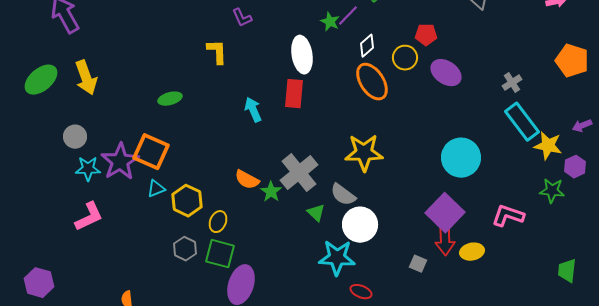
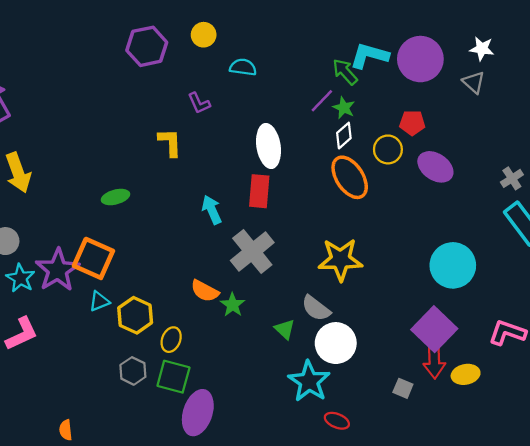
green star: (330, 22) -> (344, 108), moved
cyan star: (88, 169) -> (20, 278), turned 30
gray cross: (299, 173) -> (252, 251), moved
cyan star: (337, 258) -> (309, 381), turned 30

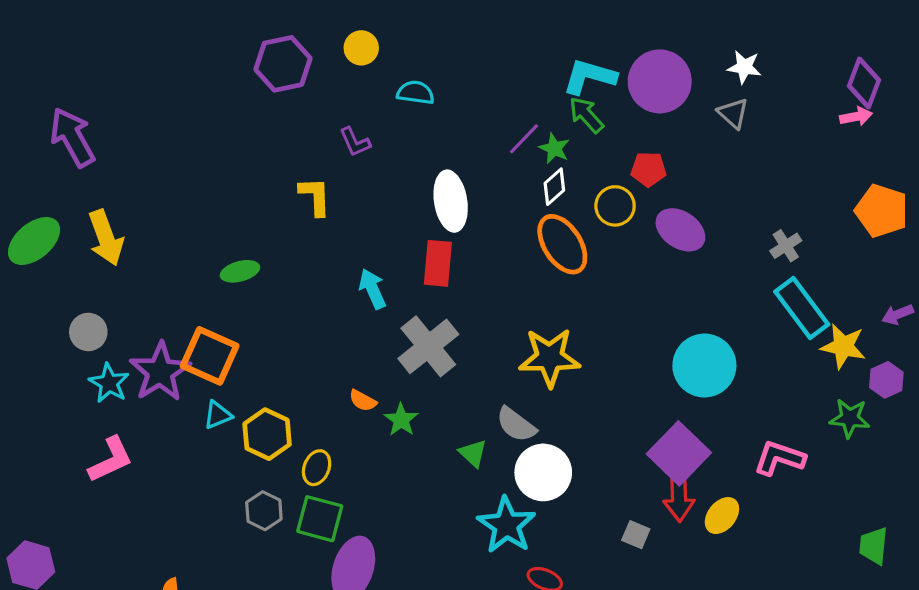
green arrow: (345, 72) -> (586, 115), moved
orange semicircle: (205, 291) -> (363, 401), size x0.7
yellow ellipse: (466, 374) -> (722, 516), turned -40

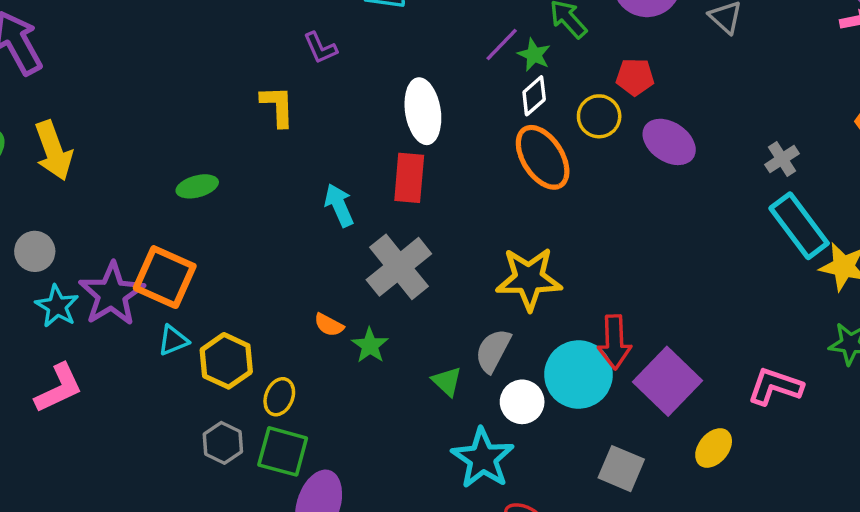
cyan circle: (704, 365) -> (579, 374), moved
gray semicircle: (516, 425) -> (493, 351), turned 81
white circle: (543, 472) -> (522, 402), size x0.7
red arrow: (679, 496) -> (614, 342), moved
gray square: (636, 535) -> (621, 469), size x1.5

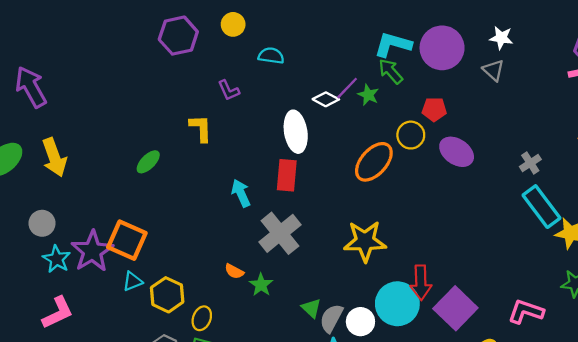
white diamond: (534, 96) -> (326, 99), moved, turned 70
orange ellipse: (543, 157) -> (374, 162), turned 75
green ellipse: (197, 186) -> (148, 162), moved, turned -30
gray semicircle: (493, 351) -> (331, 318), moved

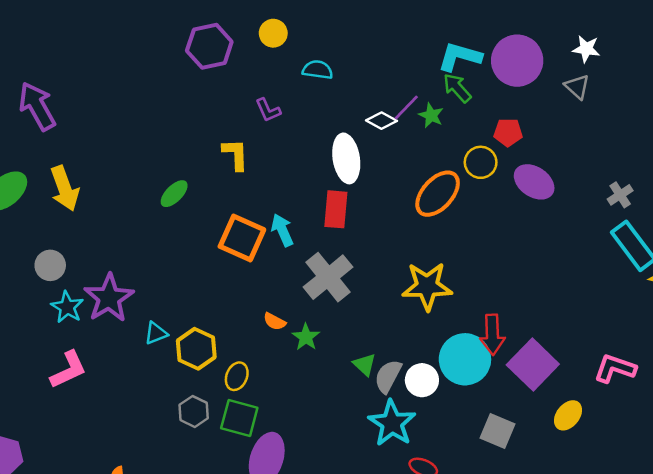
orange square: (127, 240) -> (242, 238), moved

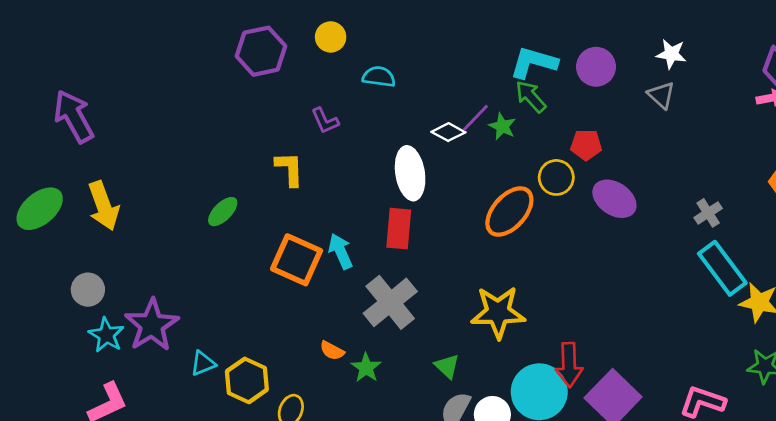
purple circle: (517, 61) -> (596, 67), size x0.7
green triangle: (365, 364) -> (447, 366), moved

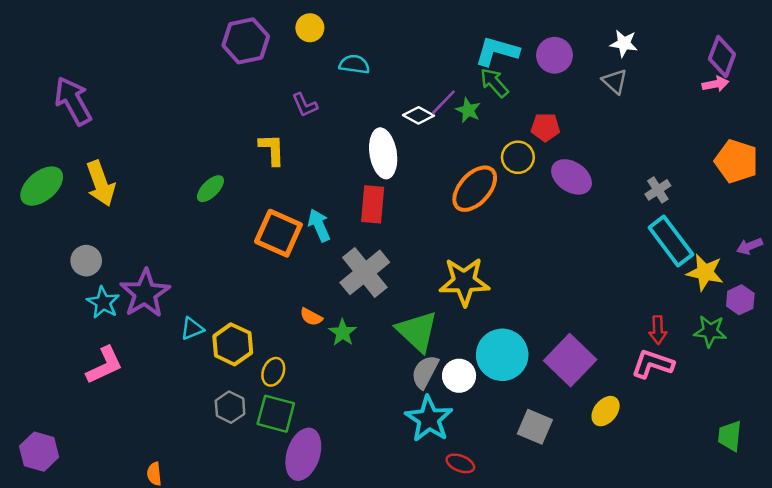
red arrow: (569, 365) -> (658, 330), moved, size x0.7
green triangle: (447, 366) -> (417, 331), size x1.8

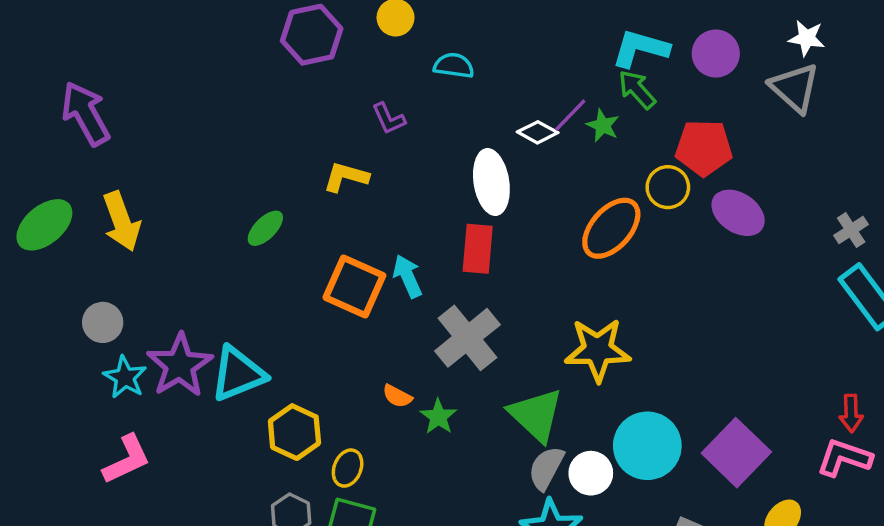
gray triangle: (615, 81) -> (795, 88), size x1.5
red pentagon: (545, 127) -> (704, 148), size x1.5
yellow L-shape: (272, 149) -> (346, 177), turned -72
cyan triangle: (192, 329) -> (238, 374), moved, size x1.8

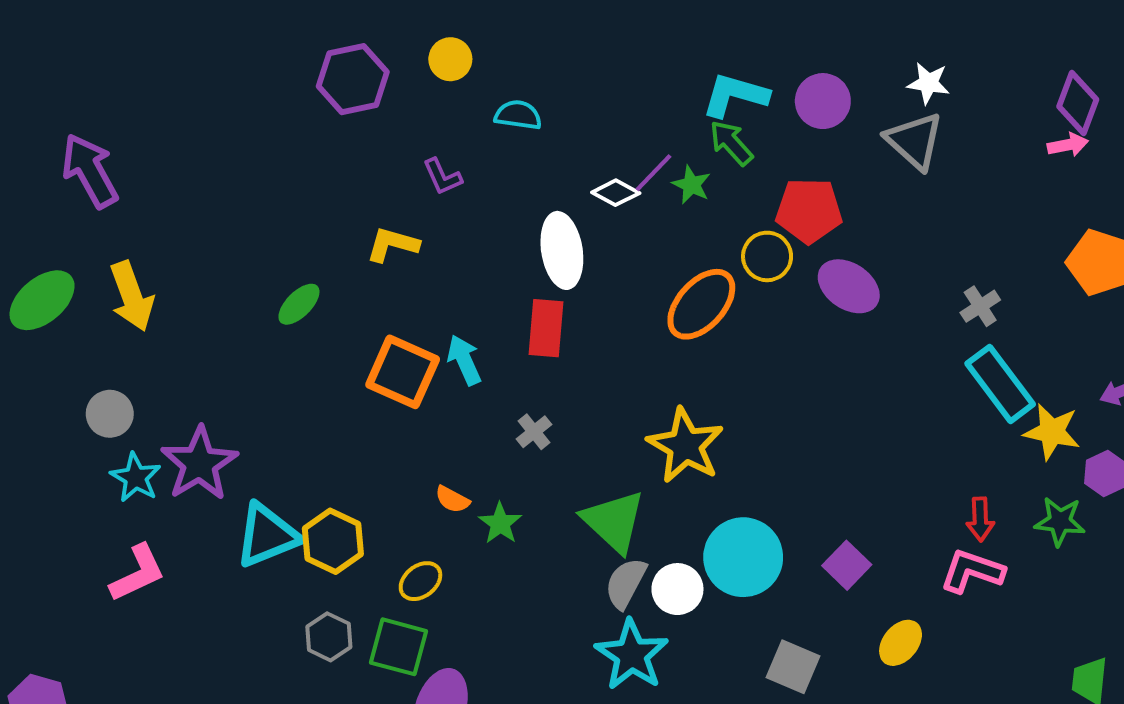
gray cross: (467, 338) -> (534, 432), size x0.5
yellow star: (598, 350) -> (685, 446), turned 30
cyan triangle: (238, 374) -> (267, 535), moved
purple square: (736, 453) -> (847, 565), size x0.6
yellow ellipse: (348, 468) -> (420, 581), moved, turned 30

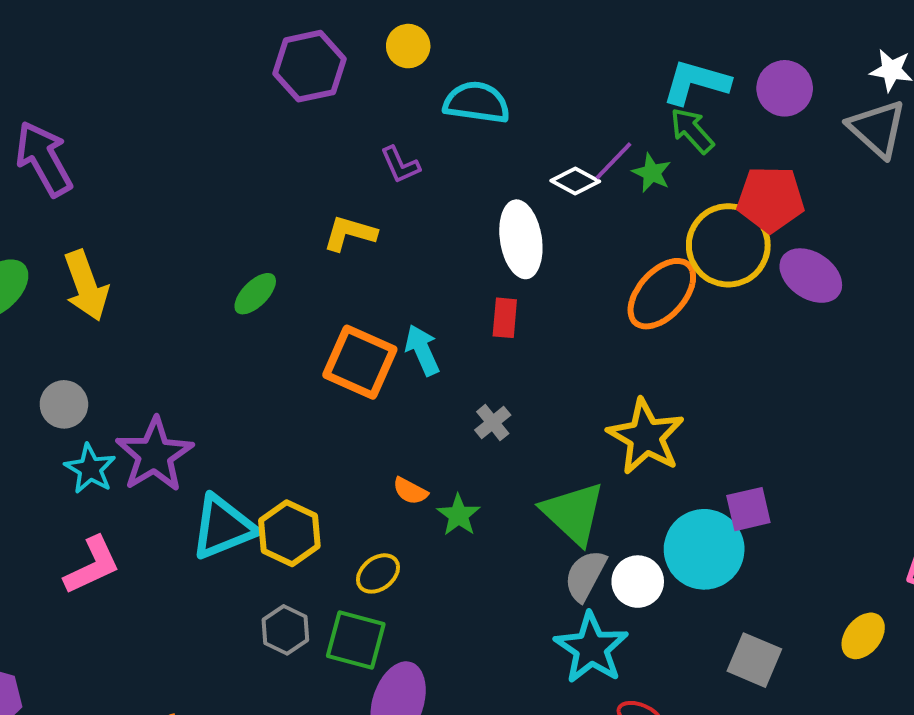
cyan semicircle: (518, 115) -> (477, 102), size x1.4
yellow circle: (767, 256) -> (728, 245), size x1.6
red rectangle: (546, 328) -> (505, 318), size x0.7
purple square: (847, 565) -> (748, 509), moved, turned 33

